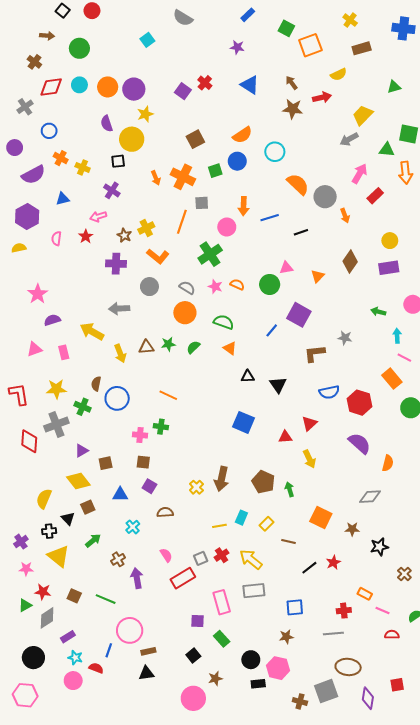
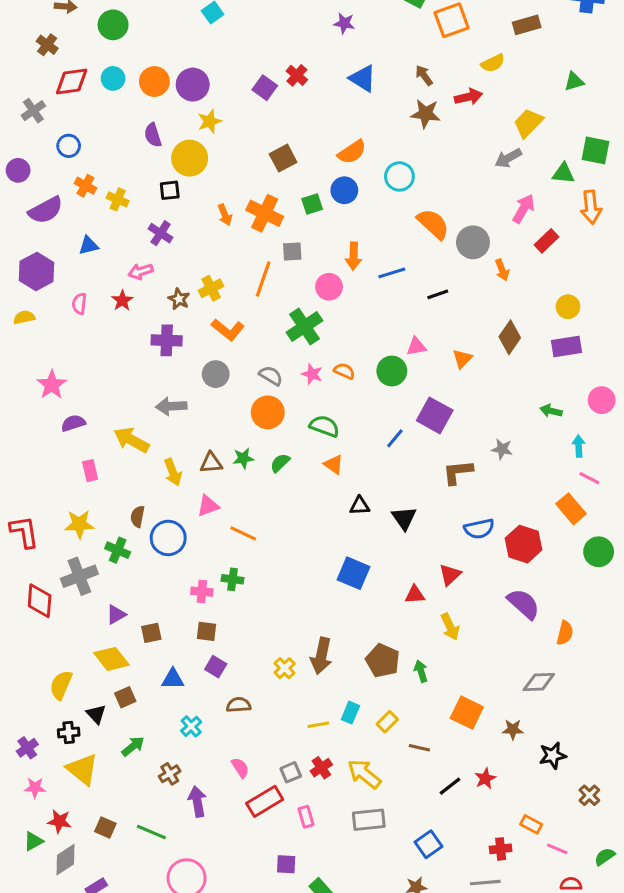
pink triangle: (34, 349) -> (208, 506), moved
pink rectangle: (222, 602) -> (306, 817), moved, size x0.6
blue square: (295, 607) -> (429, 844), turned -30

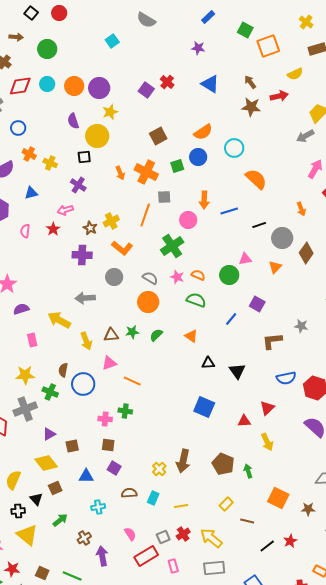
gray circle: (473, 242) -> (282, 238), moved
purple square: (435, 415) -> (257, 304), size x0.7
green semicircle: (324, 426) -> (196, 300), moved
cyan rectangle: (350, 713) -> (153, 498), moved
cyan cross: (191, 726) -> (98, 507), turned 32

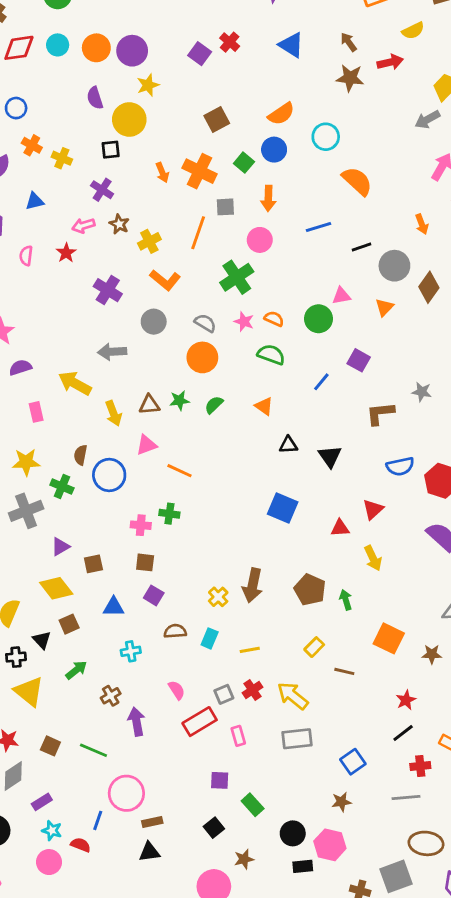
green square: (177, 166) -> (244, 163), turned -32
orange arrow: (204, 200) -> (268, 198), moved
brown star: (90, 228) -> (119, 224), moved
purple cross: (82, 255) -> (108, 290), turned 30
black line: (267, 546) -> (403, 733), moved

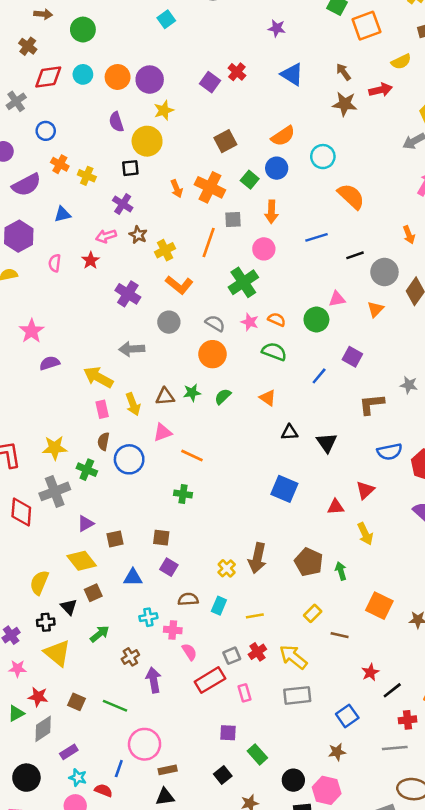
pink rectangle: (36, 412) -> (102, 409), moved
pink cross: (141, 525) -> (173, 630), moved
red star: (406, 700) -> (370, 672), moved

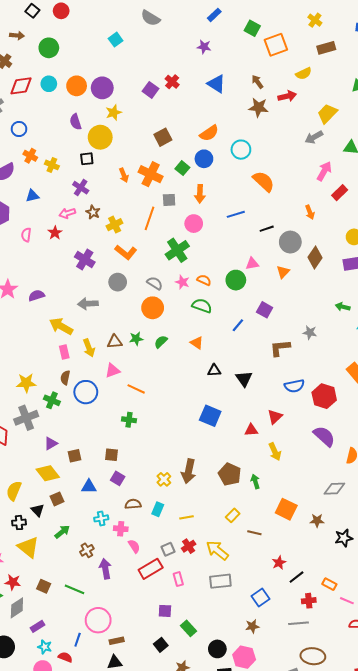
purple semicircle: (50, 363) -> (36, 295), moved

